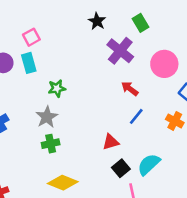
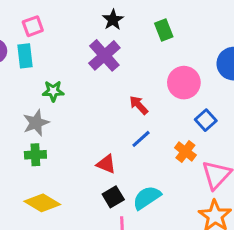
purple cross: (120, 51) -> (104, 55), moved
red triangle: (111, 142) -> (106, 164), turned 30

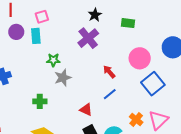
green rectangle: (164, 30) -> (128, 23), turned -64
blue square: (206, 120) -> (153, 84), size x1.6
gray star: (36, 123) -> (63, 78), moved
orange cross: (185, 151) -> (136, 120), moved

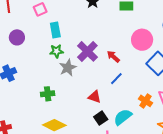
purple circle: (16, 32) -> (17, 37), moved
cyan rectangle: (36, 36) -> (55, 30), moved
purple cross: (88, 38) -> (87, 51), moved

